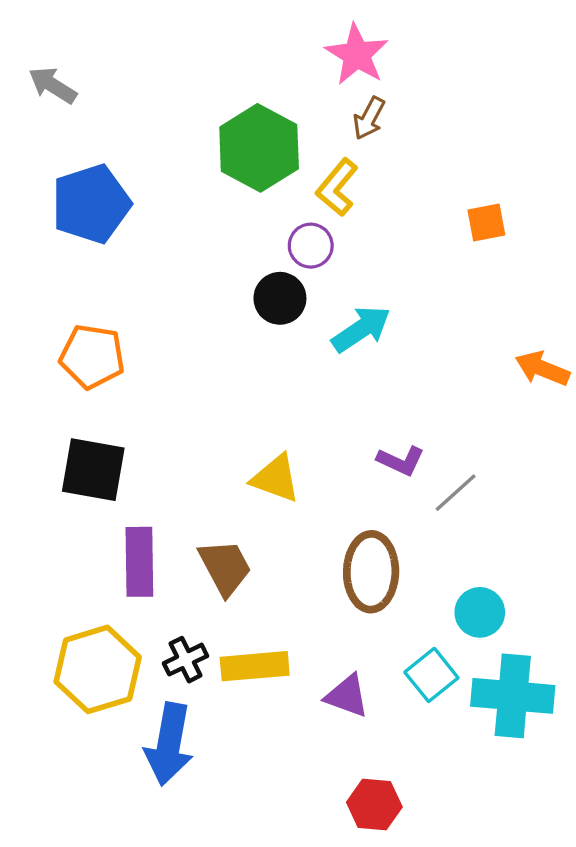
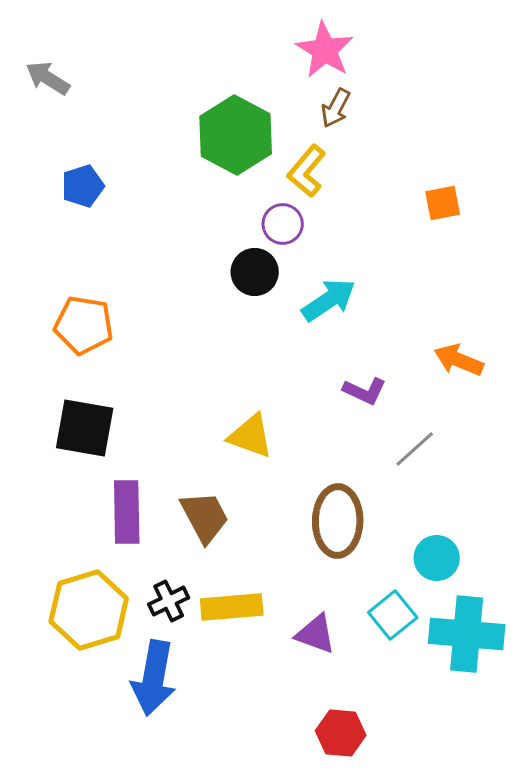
blue pentagon: (91, 204) -> (83, 186), size x0.6
orange arrow: (542, 369) -> (459, 360), moved
purple L-shape: (401, 461) -> (365, 391), moved

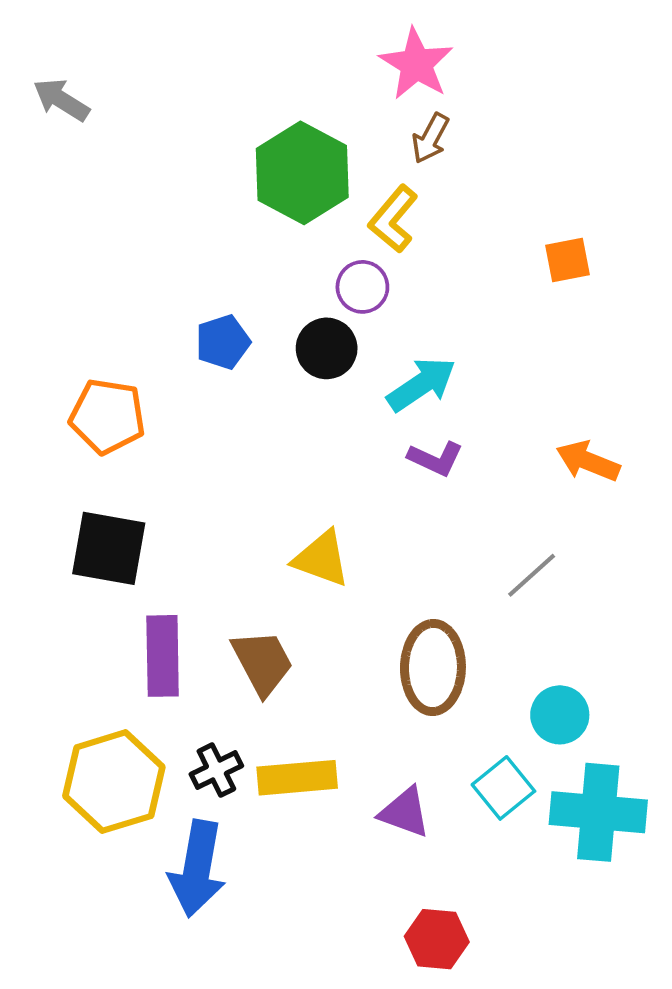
blue pentagon: (83, 186) -> (223, 342), moved
purple L-shape: (365, 391) -> (436, 459), moved

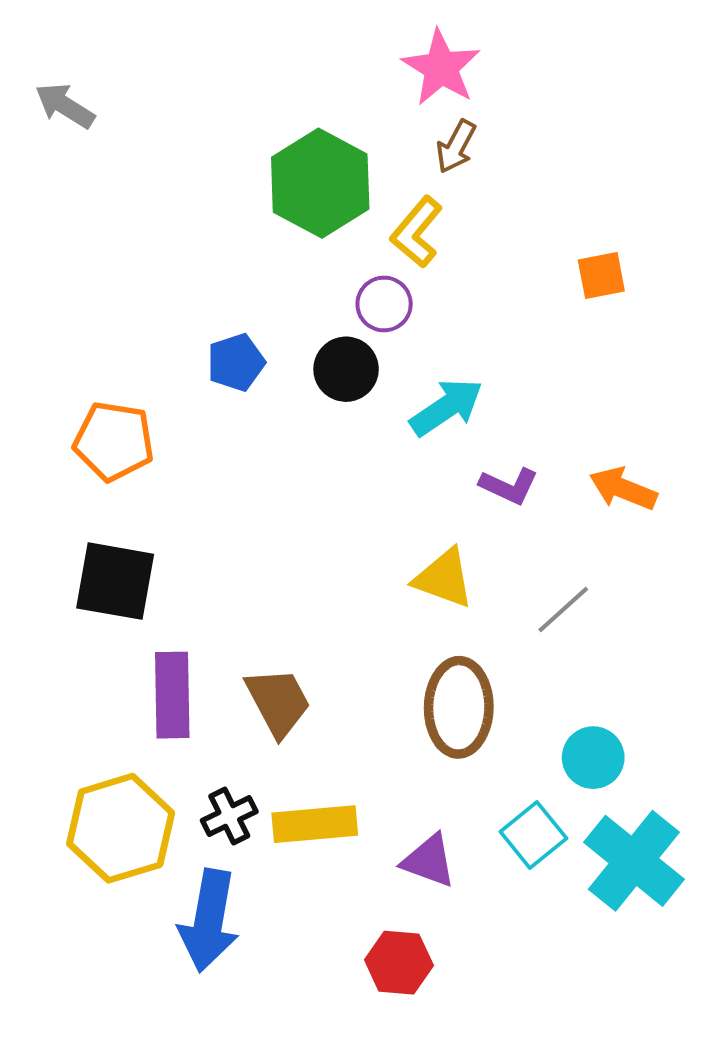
purple L-shape: (436, 459) -> (509, 486), moved
yellow triangle: (321, 559) -> (444, 578), moved
cyan cross: (598, 812) -> (634, 861), turned 34
red hexagon: (437, 939) -> (399, 963), moved

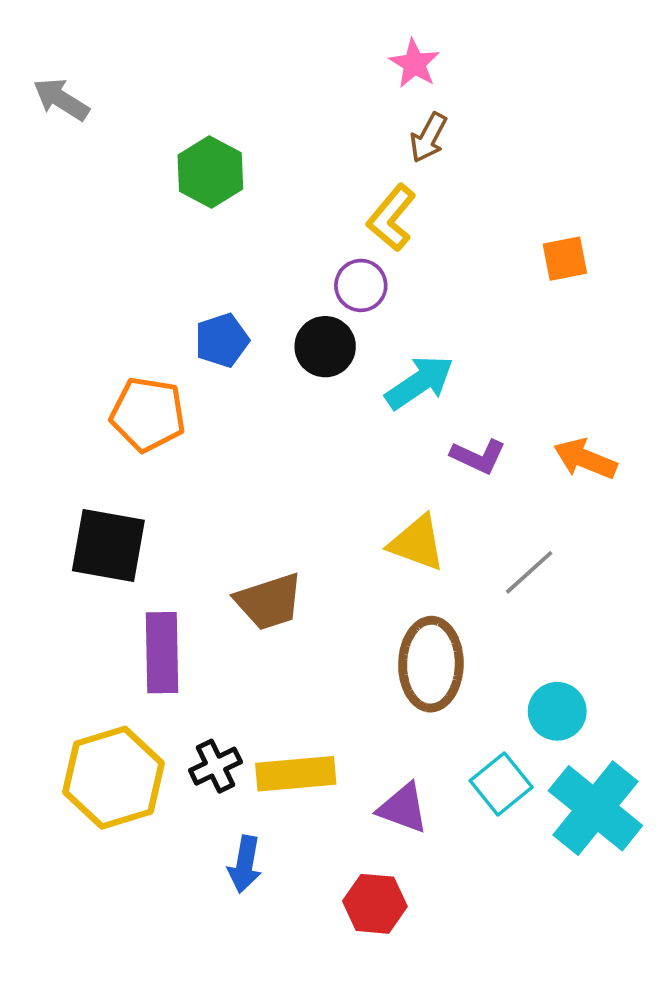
pink star: (441, 68) -> (414, 64), size x0.7
green hexagon: (320, 183) -> (210, 172), moved, size x0.7
orange pentagon: (114, 441) -> (148, 414), moved
brown trapezoid: (278, 702) -> (269, 602), moved, turned 100
blue arrow: (209, 921) -> (245, 864), moved, size x0.6

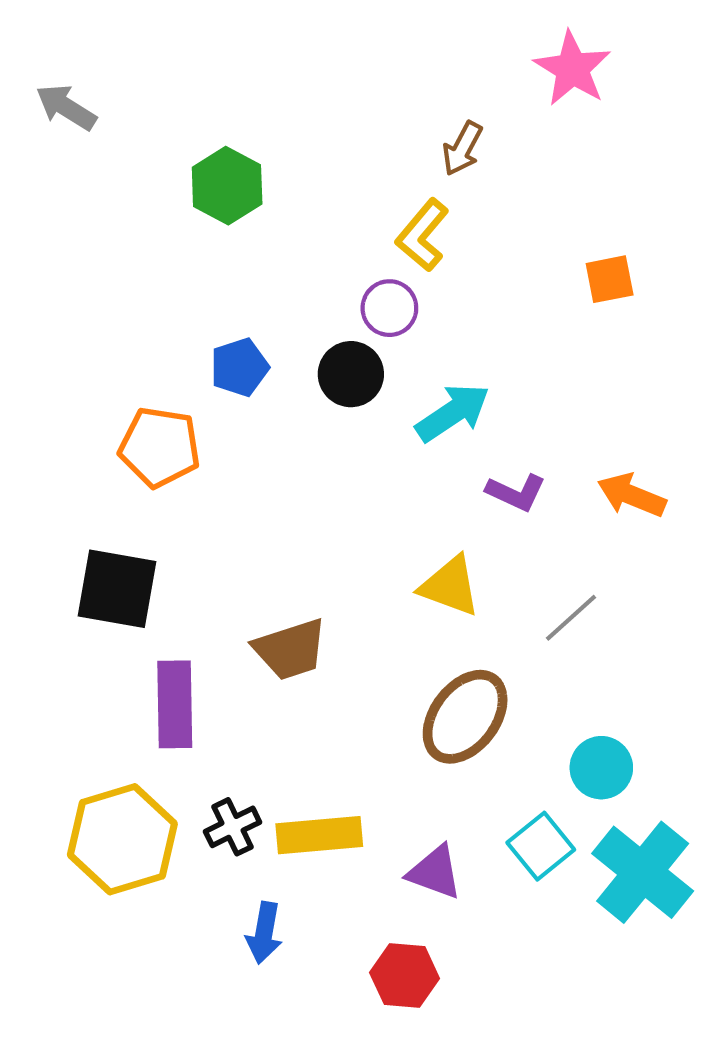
pink star: (414, 64) -> (572, 69), moved, size x1.4
brown ellipse: (431, 664) -> (465, 717), turned 36

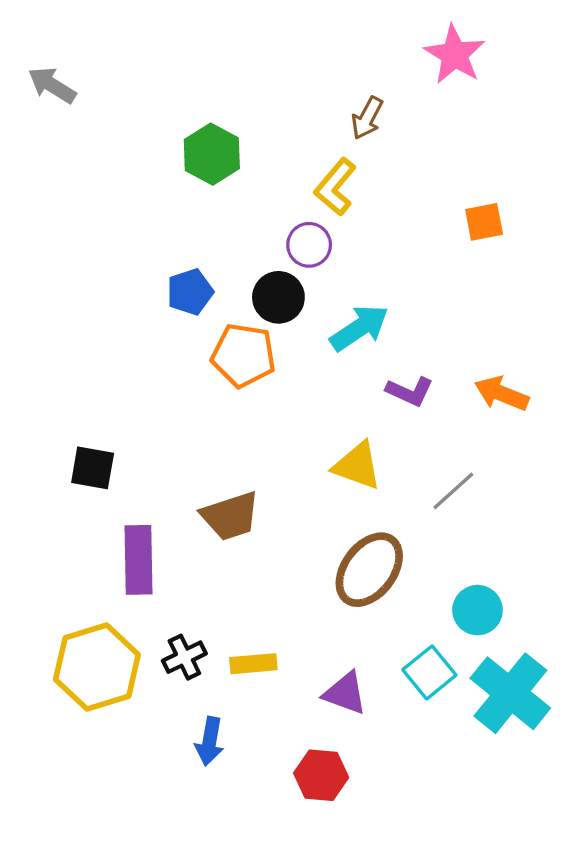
green hexagon: (227, 186) -> (212, 154), moved
orange pentagon: (160, 447) -> (243, 355), moved
black square: (117, 589) -> (93, 468), size x0.7
yellow rectangle: (319, 835) -> (253, 664), size x0.7

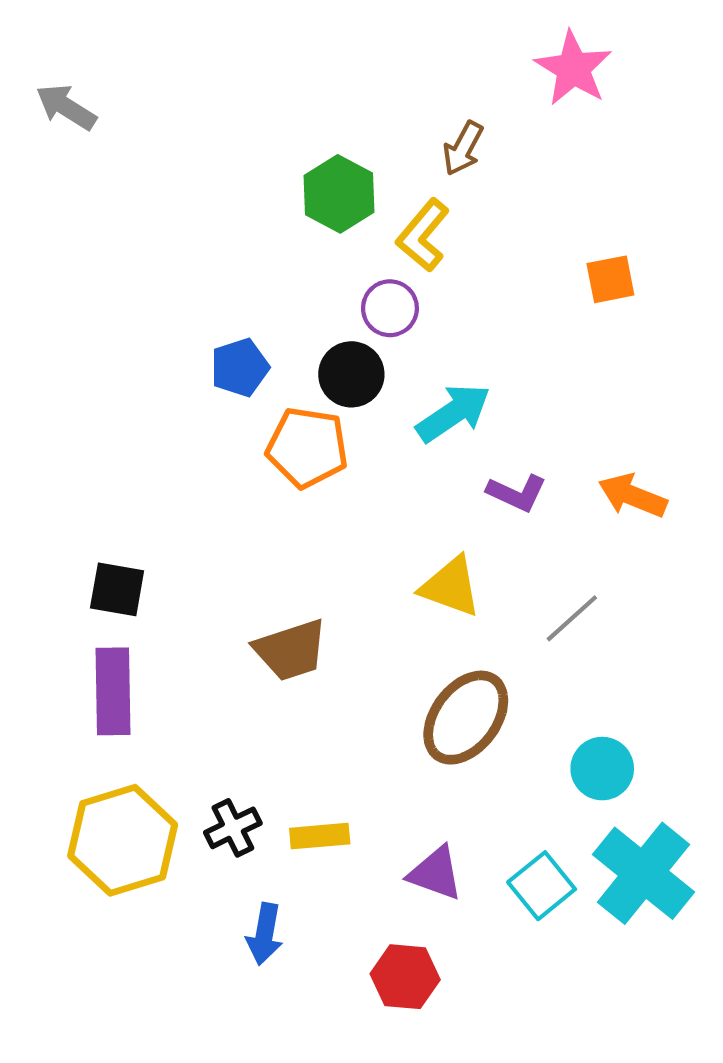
green hexagon: (212, 154) -> (339, 194), moved
purple rectangle: (138, 560) -> (113, 691), moved
cyan square: (429, 672) -> (542, 886), moved

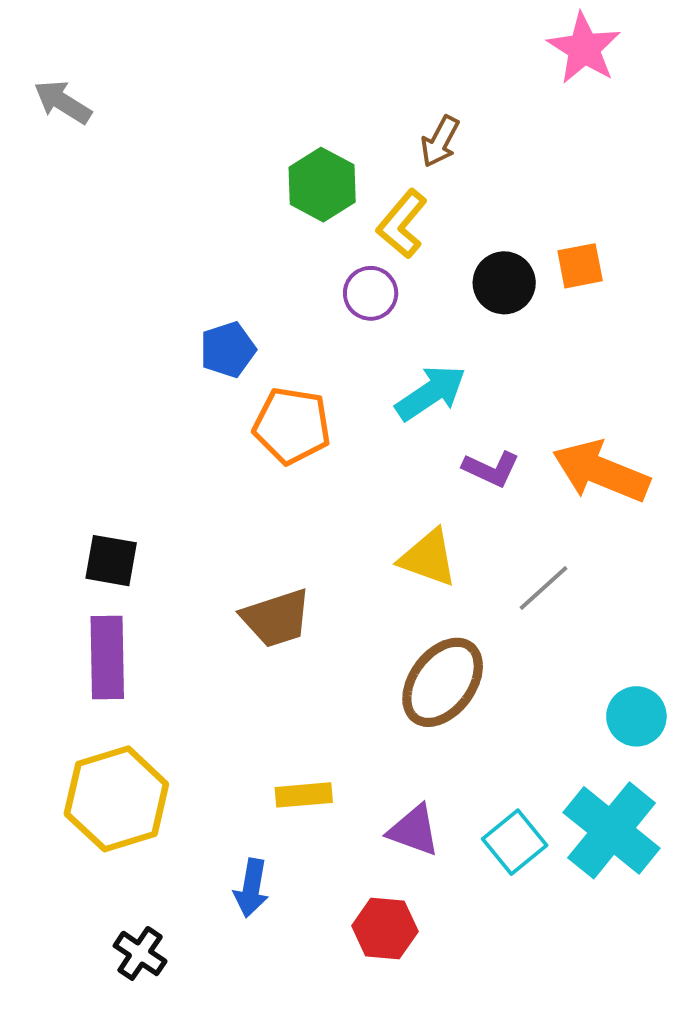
pink star: (573, 68) -> (584, 48), moved
black circle: (351, 374) -> (504, 283), moved
orange arrow: (633, 496) -> (601, 471), size x1.5
cyan circle: (602, 769) -> (636, 716), moved
black cross: (233, 828) -> (140, 953), moved, turned -30

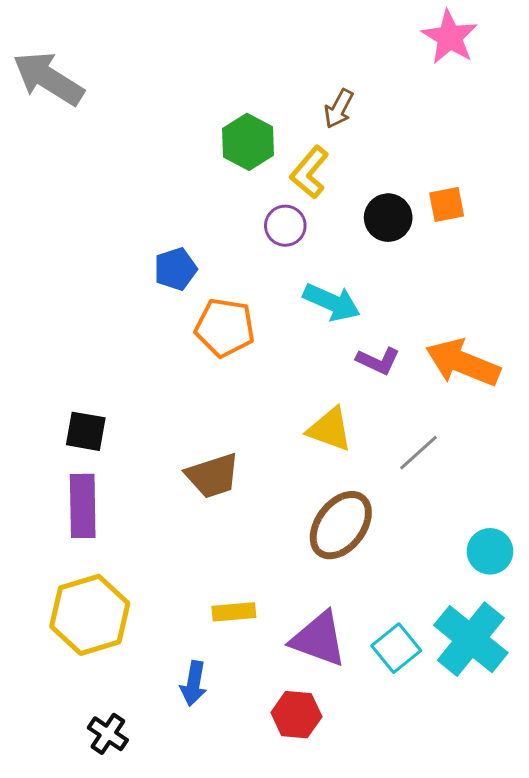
gray arrow: (63, 102) -> (48, 78), size x1.6
cyan arrow: (431, 393) -> (332, 302), turned 58
purple triangle: (414, 830) -> (319, 639), size x1.4

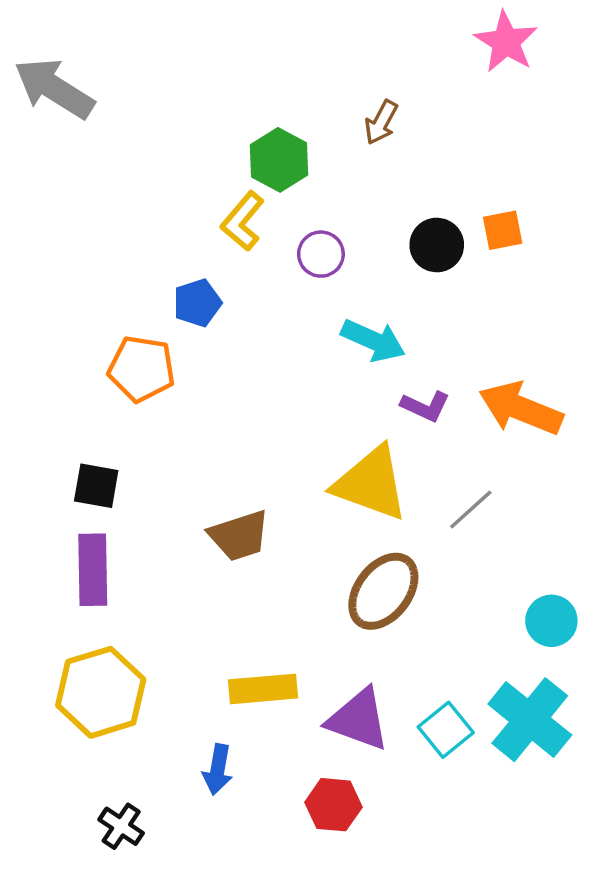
yellow L-shape: (310, 172) -> (243, 221), moved
orange pentagon: (225, 327) -> (142, 369), moved
yellow triangle: (330, 429) -> (371, 483), size x1.5
yellow rectangle: (234, 612) -> (263, 689), size x1.4

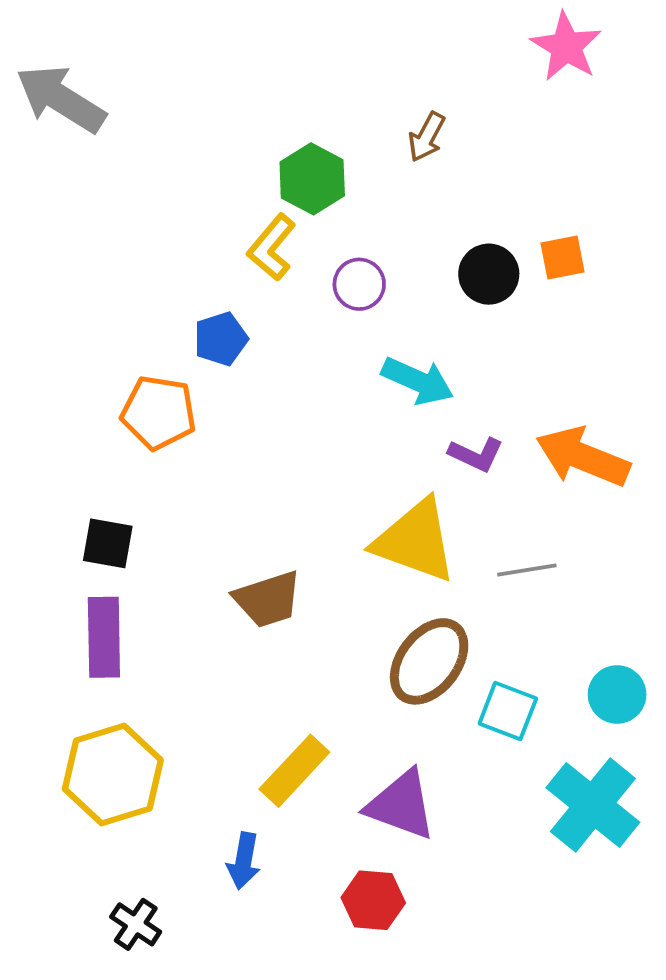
gray line: (471, 510) -> (527, 570), turned 33
yellow rectangle: (263, 689) -> (294, 771), turned -42
cyan square: (446, 730) -> (508, 711), moved, turned -30

